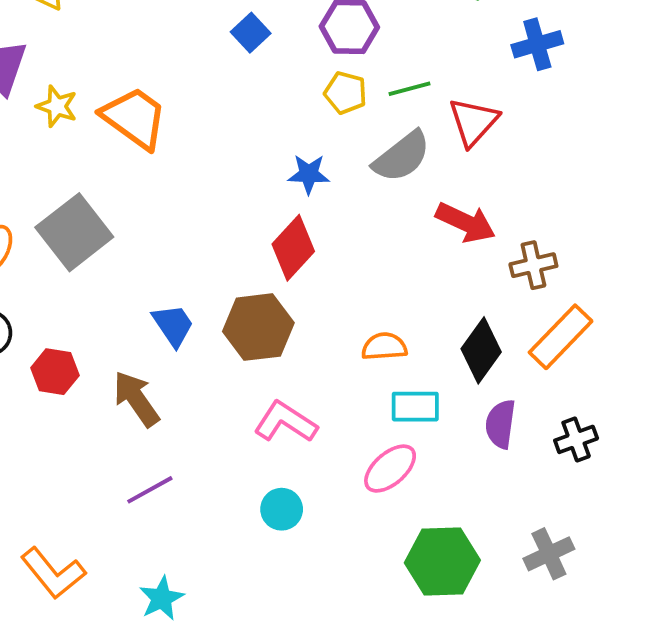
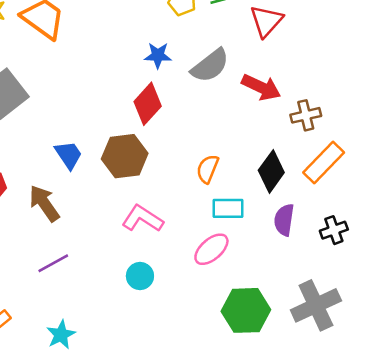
gray semicircle: (402, 157) -> (210, 66), moved
orange semicircle: (384, 346) -> (208, 169), turned -64
gray cross: (549, 554) -> (316, 305), size x1.5

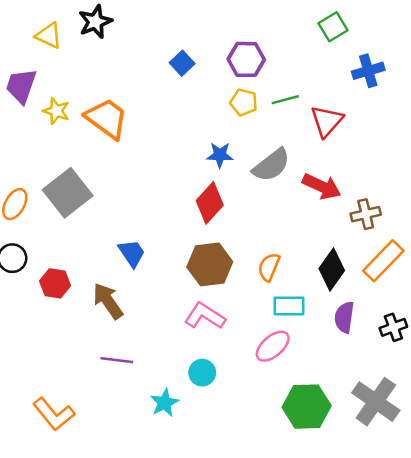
brown hexagon: (125, 156) -> (210, 264), moved
purple line: (53, 263) -> (117, 360), turned 36
gray cross: (316, 305) -> (376, 402), turned -30
cyan star: (61, 335) -> (164, 403), moved

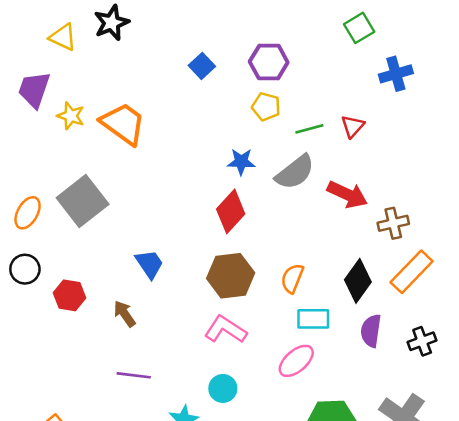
green line: (285, 100) -> (309, 129), moved
red triangle: (327, 121) -> (353, 126), size x0.7
brown arrow: (108, 301) -> (125, 314), size x0.7

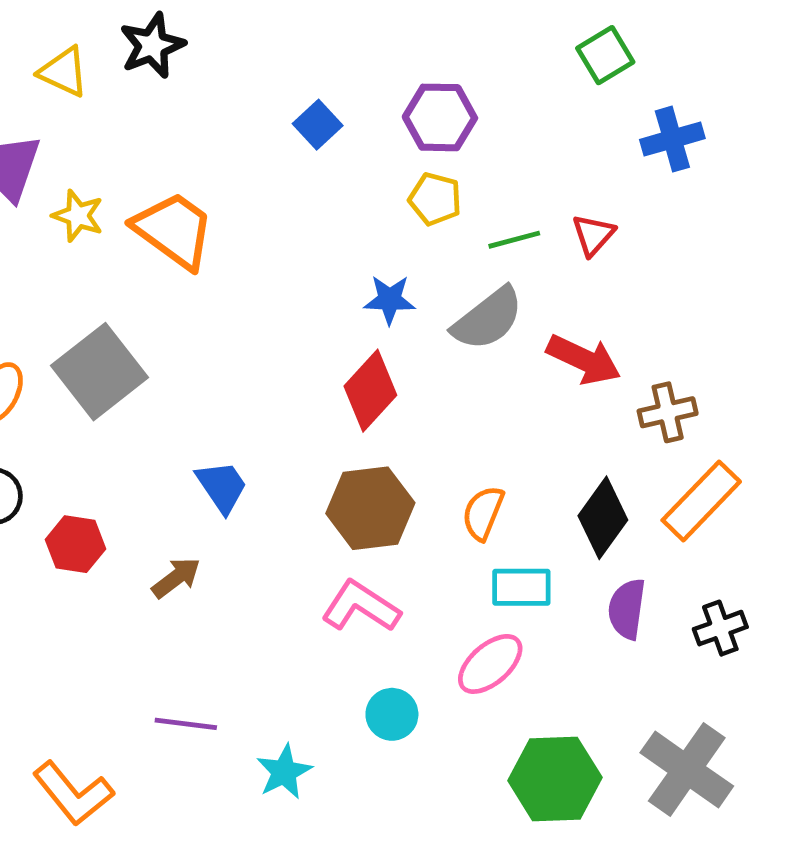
brown arrow: (125, 314) -> (176, 578), turned 88
purple line: (134, 375) -> (186, 724), moved
cyan circle: (223, 388) -> (392, 714), moved

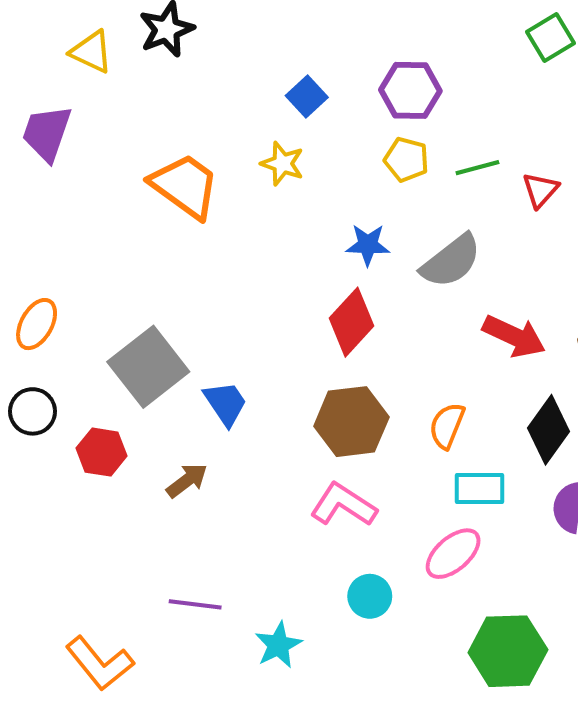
yellow star: (78, 216) -> (282, 164), moved
green line: (514, 240) -> (477, 168), moved
red arrow: (584, 360) -> (514, 336), moved
gray square: (99, 372) -> (148, 367), moved

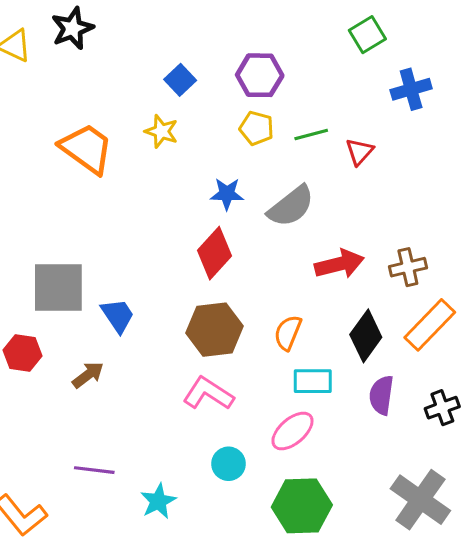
red arrow: (514, 336) -> (339, 264), turned -39
gray square: (148, 367) -> (58, 287), turned 38
green hexagon: (508, 651) -> (302, 506), moved

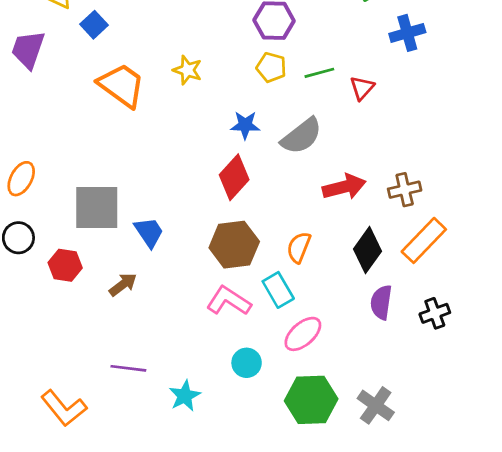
blue square: (180, 80) -> (94, 25), moved
cyan rectangle: (313, 381) -> (278, 290), moved, turned 60
gray cross: (420, 500) -> (376, 405), moved, size x0.7

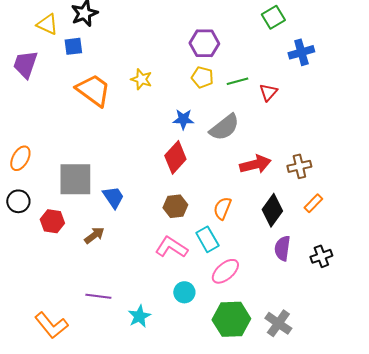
blue square: (94, 25) -> (73, 46), turned 36
orange rectangle: (424, 240) -> (313, 203), size x0.6
brown hexagon: (234, 245) -> (175, 206), size x0.7

